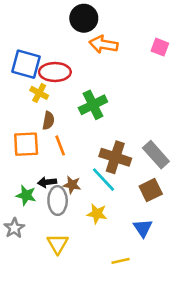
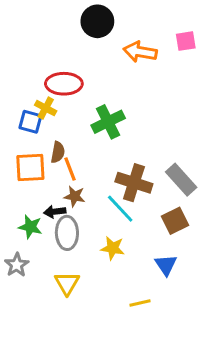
orange arrow: (103, 44) -> (140, 52), moved
pink square: (160, 47) -> (186, 41), moved, turned -30
blue square: (26, 64) -> (30, 122), moved, size x0.7
brown semicircle: (48, 121) -> (58, 152), moved
brown star: (72, 185) -> (75, 196), moved

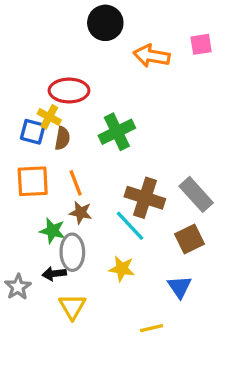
brown semicircle: (58, 152) -> (62, 138), moved
black arrow: (55, 212) -> (54, 274), moved
green star: (30, 227) -> (53, 231), moved

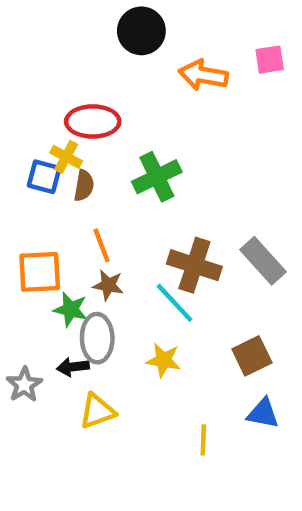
orange square: (33, 181) -> (40, 272), moved
brown square: (189, 239) -> (252, 356), moved
blue triangle: (180, 287) -> (263, 413), moved, turned -45
yellow triangle: (72, 307) -> (97, 411), turned 40
yellow line: (152, 328) -> (203, 440), turned -75

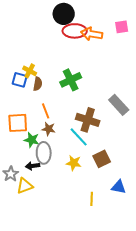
red ellipse: (93, 121) -> (75, 31), moved
gray rectangle: (263, 261) -> (119, 105), moved
brown square: (252, 356) -> (102, 159), moved
yellow triangle: (97, 411) -> (25, 186), moved

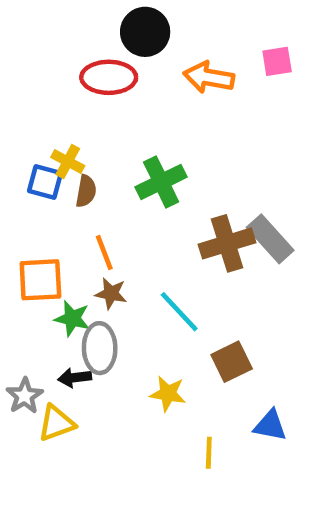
red ellipse: (75, 31) -> (109, 77), moved
brown cross: (88, 120) -> (227, 243), moved, turned -35
yellow star: (74, 163) -> (168, 394), moved

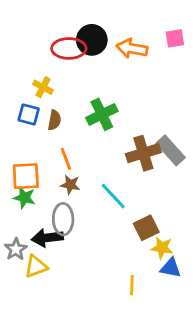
black circle: (145, 32) -> (92, 40), moved
yellow cross: (68, 162) -> (43, 87), moved
green star: (72, 318) -> (24, 198), moved
black arrow: (75, 378) -> (47, 238), size x1.5
yellow star: (168, 394) -> (162, 248), moved

